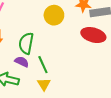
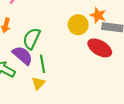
yellow circle: (54, 15) -> (78, 25), moved
purple semicircle: (22, 62) -> (22, 55), size x1.5

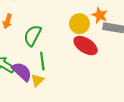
red ellipse: (100, 48) -> (86, 46), moved
purple semicircle: (22, 55) -> (22, 72), moved

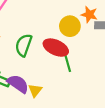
red ellipse: (86, 46) -> (56, 48), moved
green line: (42, 61) -> (67, 63), moved

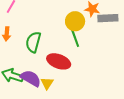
red ellipse: (56, 48) -> (59, 61), moved
green line: (67, 63) -> (75, 38), moved

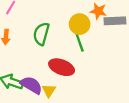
green semicircle: (33, 42) -> (41, 34), moved

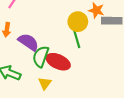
green semicircle: (41, 34) -> (41, 57), moved
purple semicircle: (31, 85) -> (28, 42), moved

